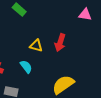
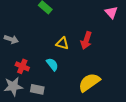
pink triangle: (85, 15) -> (111, 12), turned 40

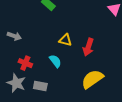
red arrow: (86, 40) -> (88, 47), moved
gray star: (13, 86) -> (16, 83), turned 30

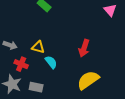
gray arrow: (14, 36) -> (10, 45), moved
yellow triangle: (65, 40) -> (38, 47), moved

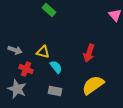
gray rectangle: (36, 87) -> (55, 91), moved

